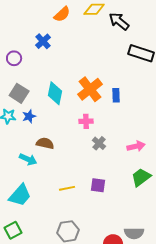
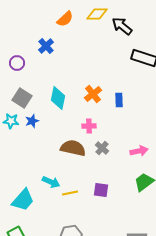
orange cross: (90, 89) -> (93, 94), size x0.7
brown semicircle: (45, 143) -> (73, 148), moved, size x1.4
cyan arrow: (28, 159) -> (51, 182), moved

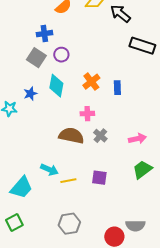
blue cross: (46, 46) -> (44, 34), turned 35
purple circle: (17, 63) -> (61, 55), moved
gray square: (22, 98) -> (36, 58), moved
blue star: (32, 121) -> (30, 94), moved

